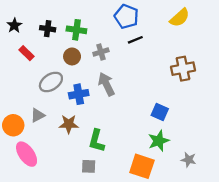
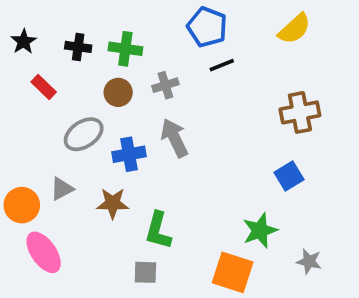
blue square: (160, 112) -> (289, 176), moved, turned 35

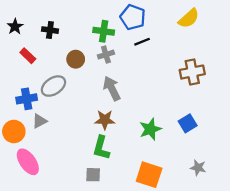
green cross: (125, 49) -> (104, 31), moved
blue cross: (129, 154) -> (27, 99), moved
blue square: (289, 176) -> (188, 123), moved
brown star: (113, 203) -> (105, 120), moved
green star: (260, 231) -> (150, 129), moved

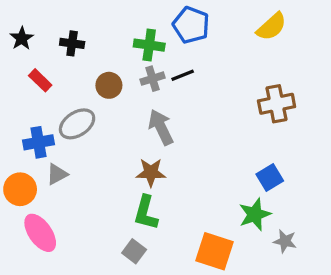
black line: (142, 42) -> (183, 75), moved
green star: (150, 129) -> (255, 214), moved
gray square: (93, 175) -> (134, 251), turned 35

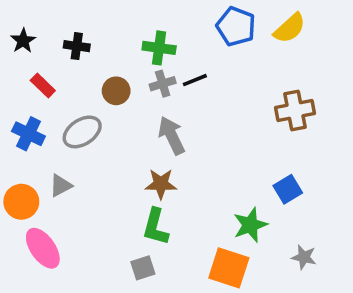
blue pentagon: (191, 25) -> (236, 26), moved
blue cross: (39, 142) -> (28, 134), moved, turned 36
green star: (255, 214) -> (250, 225), moved
gray square: (134, 251) -> (143, 268), turned 35

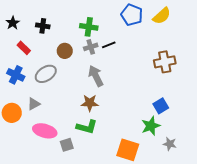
green star: (250, 225) -> (151, 126), moved
green L-shape: (155, 227) -> (87, 127), turned -90
pink ellipse: (43, 248) -> (45, 131), moved, turned -40
gray square: (143, 268) -> (67, 145), moved

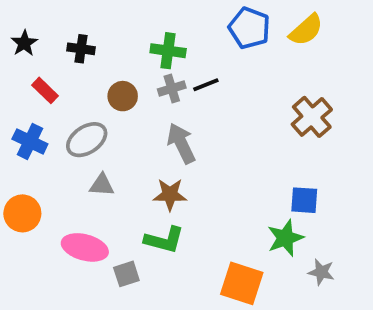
brown cross: (165, 62) -> (312, 117), turned -30
gray triangle: (34, 104) -> (102, 185), moved, turned 32
blue square: (161, 106) -> (304, 200), turned 35

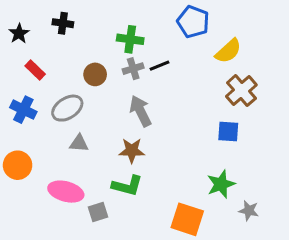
yellow semicircle: (306, 30) -> (228, 51), moved
black cross: (81, 49) -> (63, 23), moved
blue square: (304, 200) -> (228, 132), moved

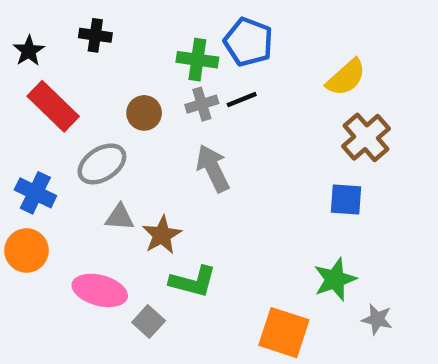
blue pentagon: (193, 22) -> (248, 42), moved
red rectangle: (35, 70) -> (53, 106), size x1.6
blue cross: (23, 110) -> (35, 193), moved
brown star: (132, 151) -> (162, 235), moved, turned -30
gray square: (98, 212) -> (149, 321), turned -30

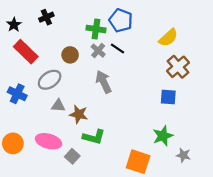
black cross: (95, 35) -> (46, 17), turned -32
black line: (242, 100) -> (118, 48), turned 56
gray cross: (202, 104) -> (98, 51), turned -32
brown star: (162, 235) -> (79, 114), turned -30
orange circle: (27, 250) -> (13, 143), moved

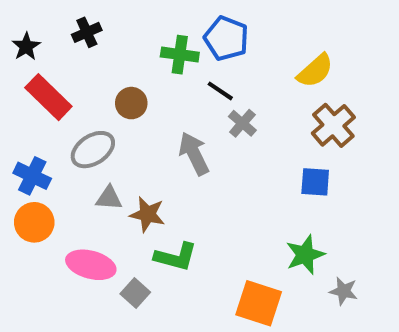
gray cross: (98, 51) -> (242, 123), moved
orange circle: (13, 143) -> (34, 222), moved

